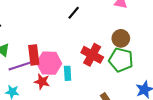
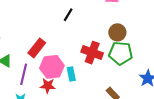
red rectangle: (34, 55) -> (37, 48), moved, turned 54
purple line: (19, 66) -> (24, 74), turned -50

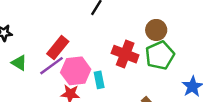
green pentagon: (121, 53) -> (160, 55), turned -30
purple line: (24, 74) -> (52, 66), moved, turned 40

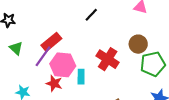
green pentagon: (160, 55) -> (153, 64), moved
purple line: (52, 66) -> (43, 56), turned -30

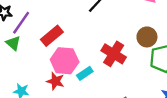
purple line: (43, 56) -> (21, 23), moved
cyan rectangle: (81, 77) -> (85, 73), turned 56

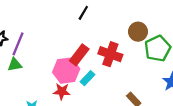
red rectangle: (52, 36) -> (79, 55), moved
green triangle: (13, 43) -> (15, 65), turned -40

